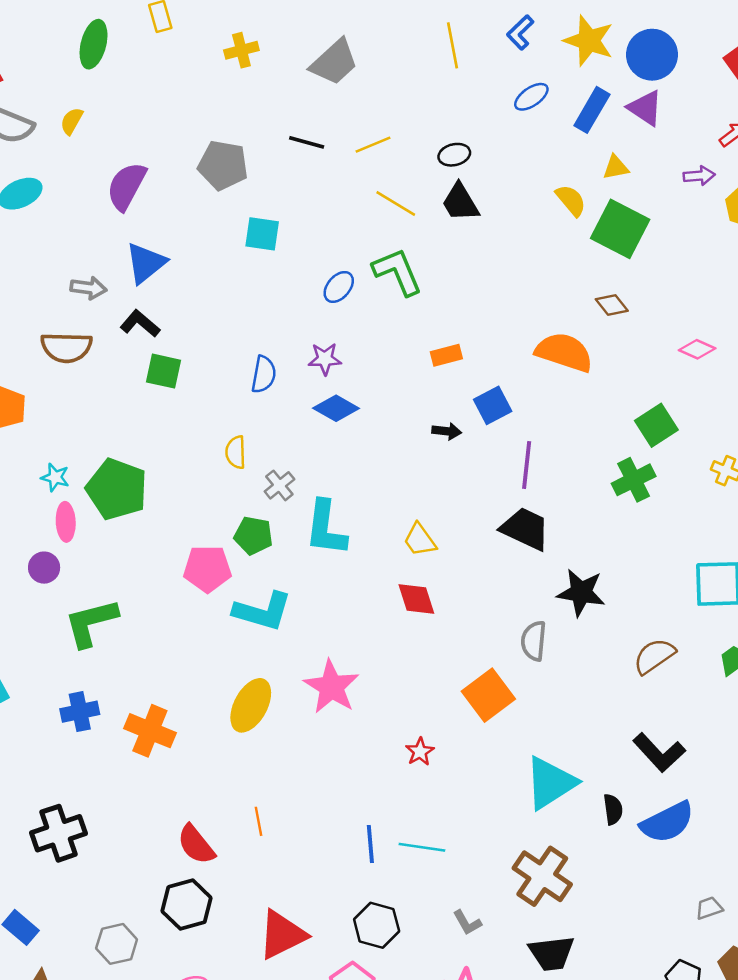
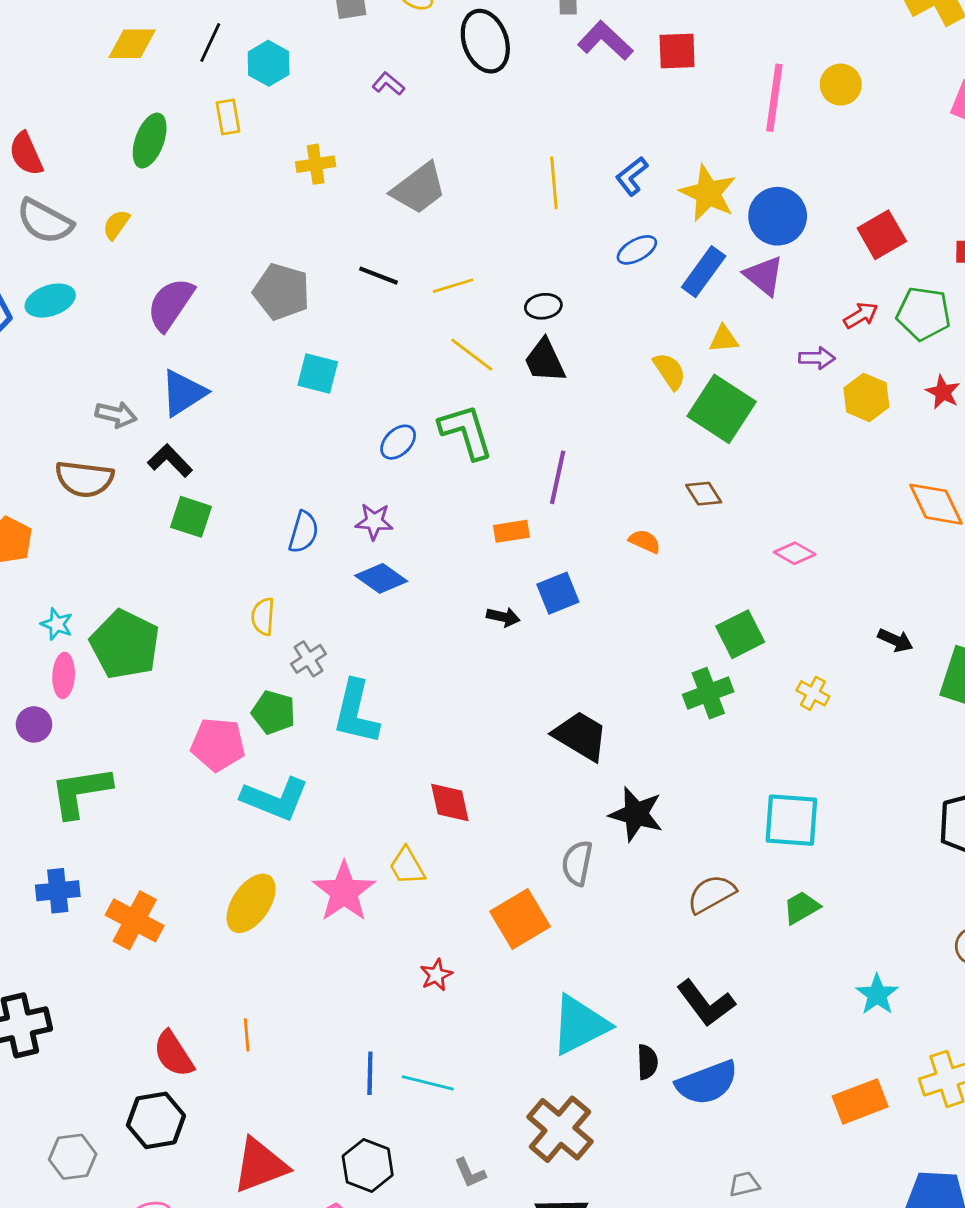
orange semicircle: (564, 352) -> (645, 541), size x0.5
purple line: (527, 465) -> (558, 477), moved
yellow trapezoid: (420, 540) -> (407, 866), moved

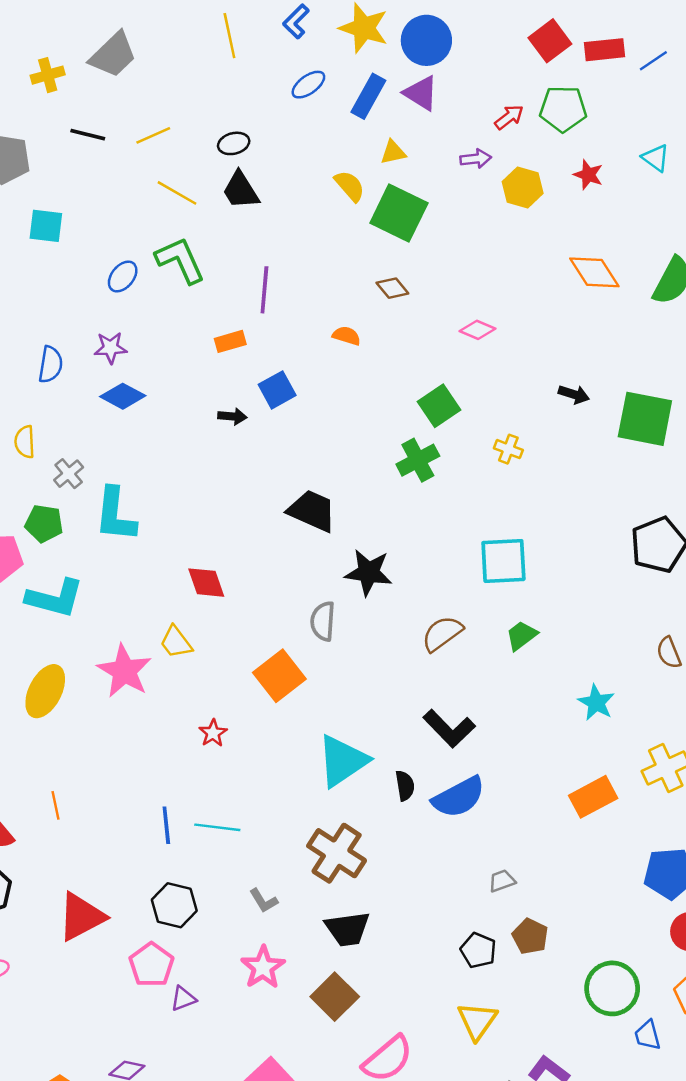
yellow cross: (316, 164) -> (48, 75), moved
red square: (882, 235) -> (550, 41), moved

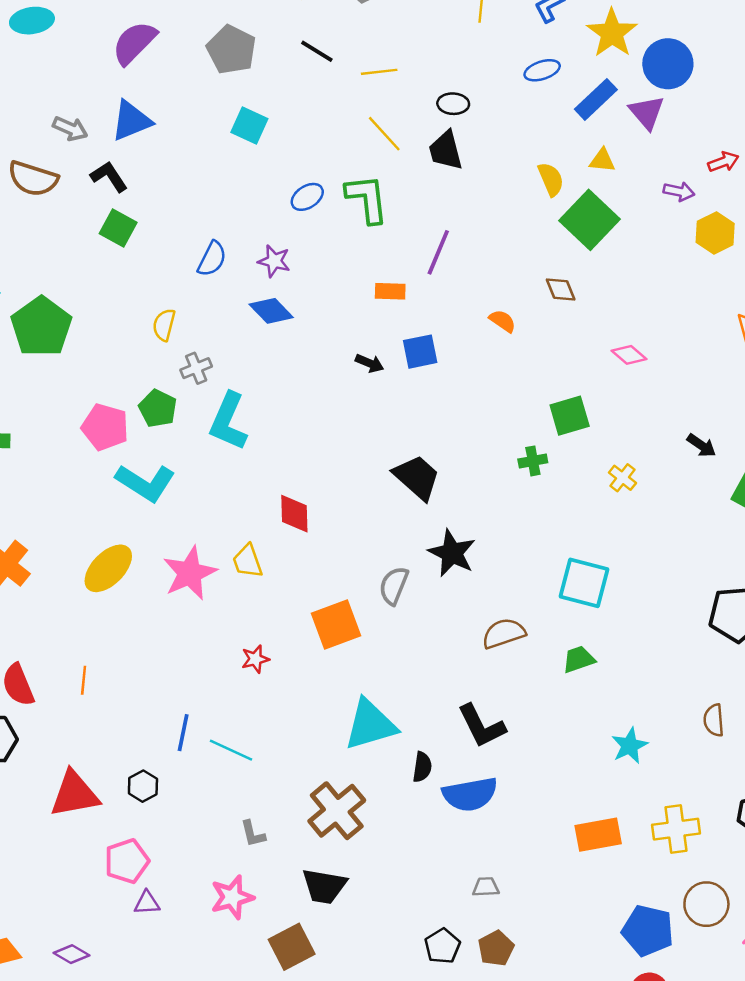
green cross: (418, 460) -> (533, 461), size x0.7
black hexagon: (174, 905) -> (143, 786), moved, size x0.7

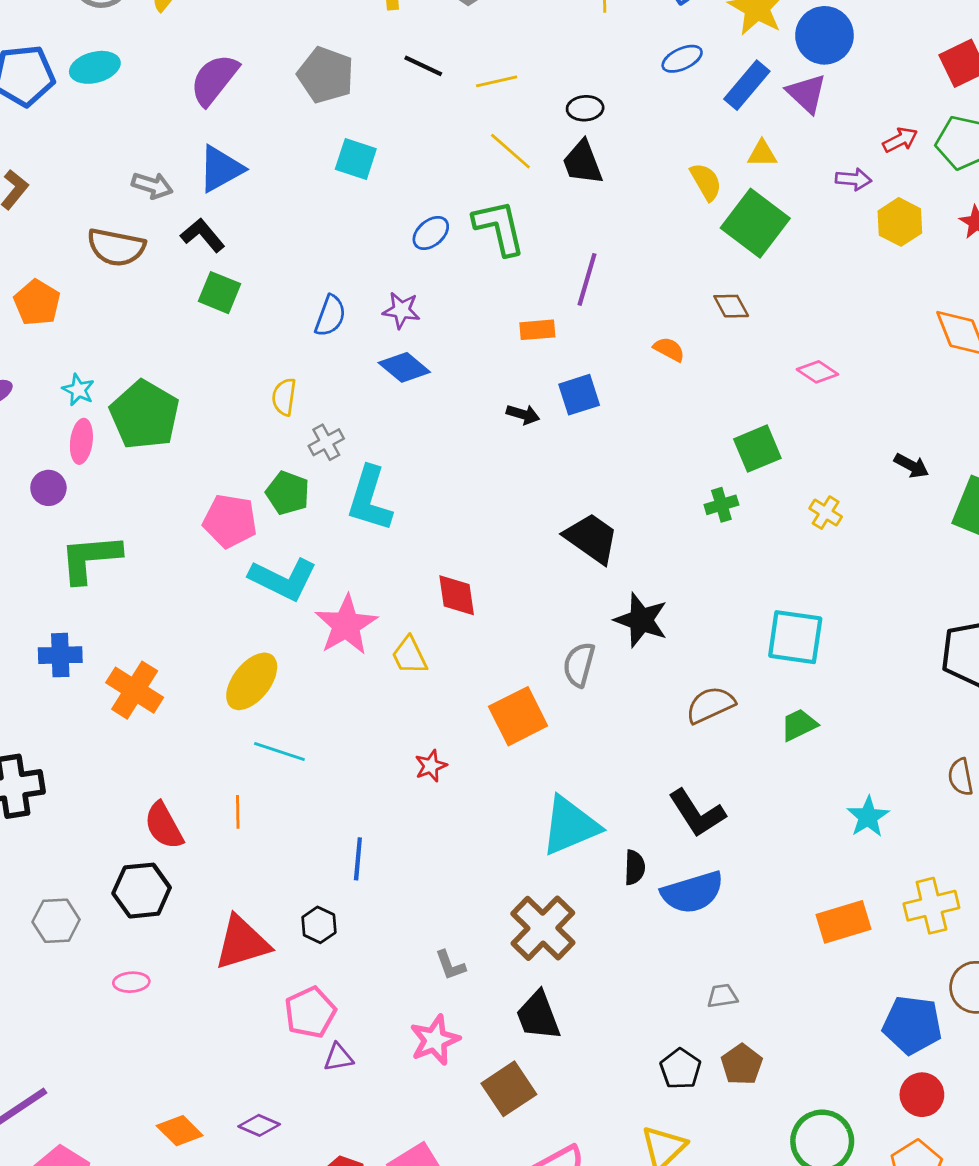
pink star: (190, 573) -> (346, 625), moved
cyan line: (231, 750) -> (279, 752), moved
black trapezoid: (324, 886) -> (538, 1016), turned 66

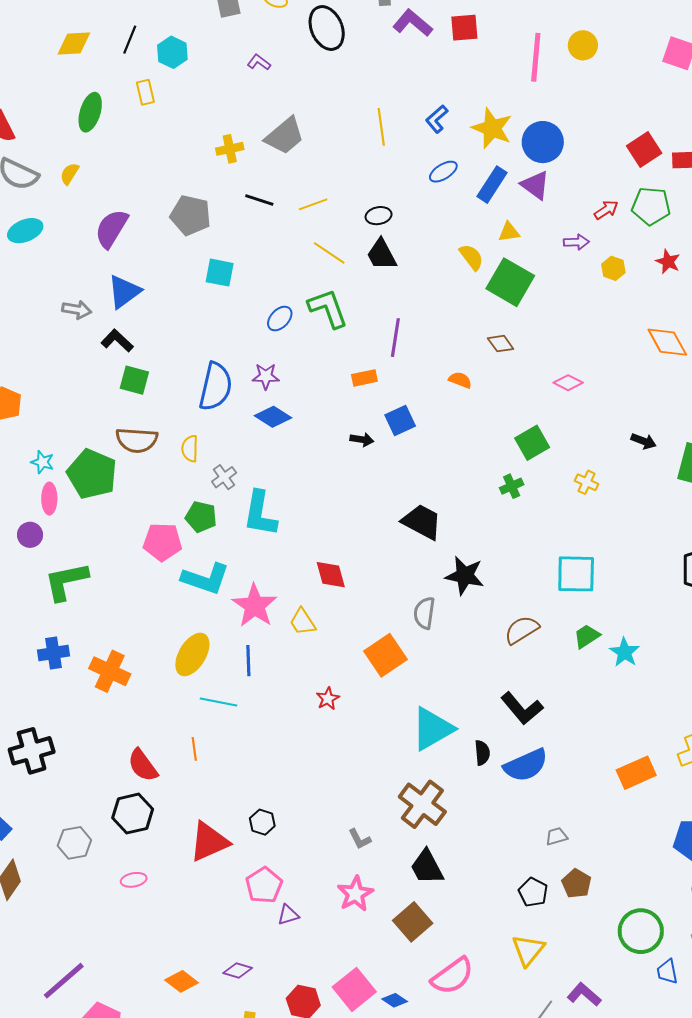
yellow hexagon: (900, 222) -> (613, 268), size x0.7
brown semicircle: (116, 247) -> (137, 440), moved
blue semicircle: (330, 316) -> (216, 387), size x1.6
cyan star: (868, 817) -> (625, 652), moved
blue line: (358, 859) -> (248, 661), moved

